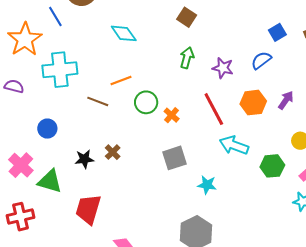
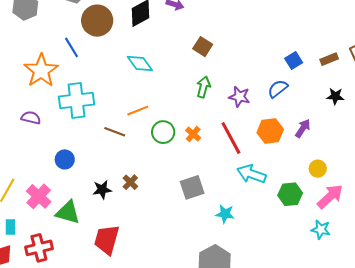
orange cross: (172, 115) -> (193, 134), moved

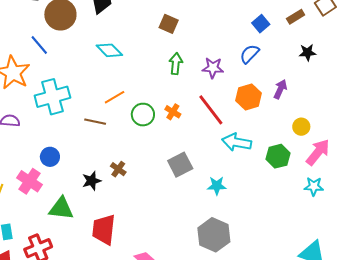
pink cross: (39, 196) -> (30, 181), moved

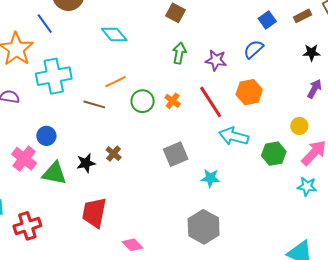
purple arrow: (280, 89) -> (314, 89), moved
green triangle: (61, 209) -> (54, 173), moved

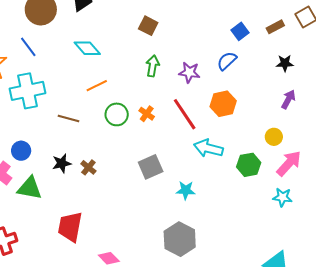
blue line: (45, 24) -> (28, 47), moved
orange line: (116, 82) -> (97, 86), moved
black star: (86, 163) -> (62, 163), moved

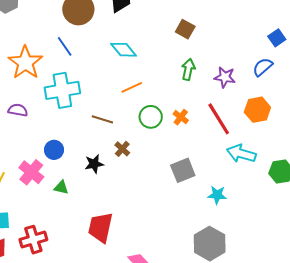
brown cross: (88, 167) -> (122, 149), moved
green triangle: (30, 188) -> (61, 187), size x0.6

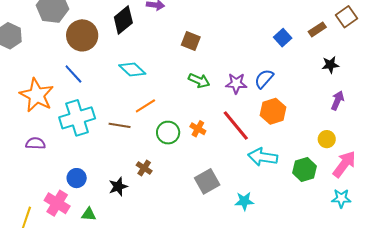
blue semicircle: (263, 67) -> (264, 79), moved
green arrow: (188, 69) -> (199, 81), turned 110
brown line: (102, 119) -> (120, 125), moved

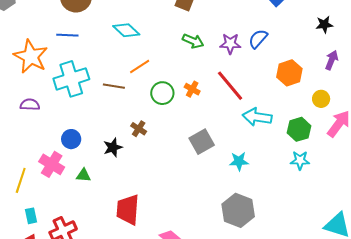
blue line: (73, 74) -> (67, 35), turned -45
orange hexagon: (273, 111) -> (289, 73), moved
cyan star: (341, 198) -> (300, 160), moved

